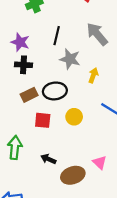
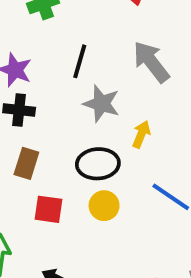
black ellipse: (55, 91) -> (98, 164), moved
brown rectangle: (29, 95) -> (26, 163), turned -49

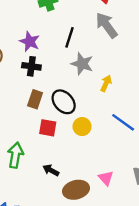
gray arrow: (151, 62) -> (107, 25), moved
black ellipse: (98, 164) -> (64, 102), moved, turned 50

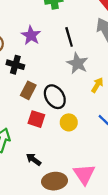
black line: (70, 37) -> (69, 37), turned -42
black cross: (31, 66) -> (15, 65), moved
pink triangle: (106, 178) -> (84, 174), size x1.5

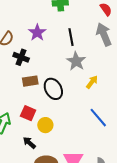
brown rectangle: (28, 90) -> (30, 81), turned 49
red square: (36, 119) -> (28, 113), moved
yellow circle: (69, 122) -> (45, 125), moved

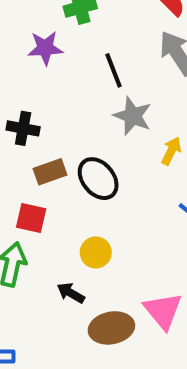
purple star: (37, 33) -> (45, 48), moved, turned -30
red square: (28, 113) -> (31, 218), moved

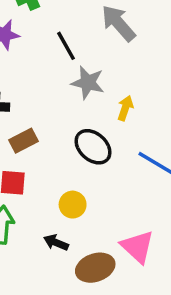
black ellipse: (98, 179) -> (93, 147), moved

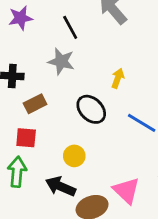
gray star: (88, 83) -> (61, 61), moved
black arrow: (56, 242) -> (60, 186), size x1.5

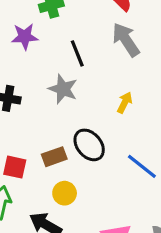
yellow arrow: (118, 78) -> (125, 103), moved
brown rectangle: (35, 104) -> (54, 157), moved

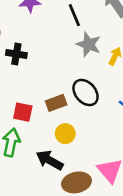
gray star: (63, 89) -> (89, 44), moved

